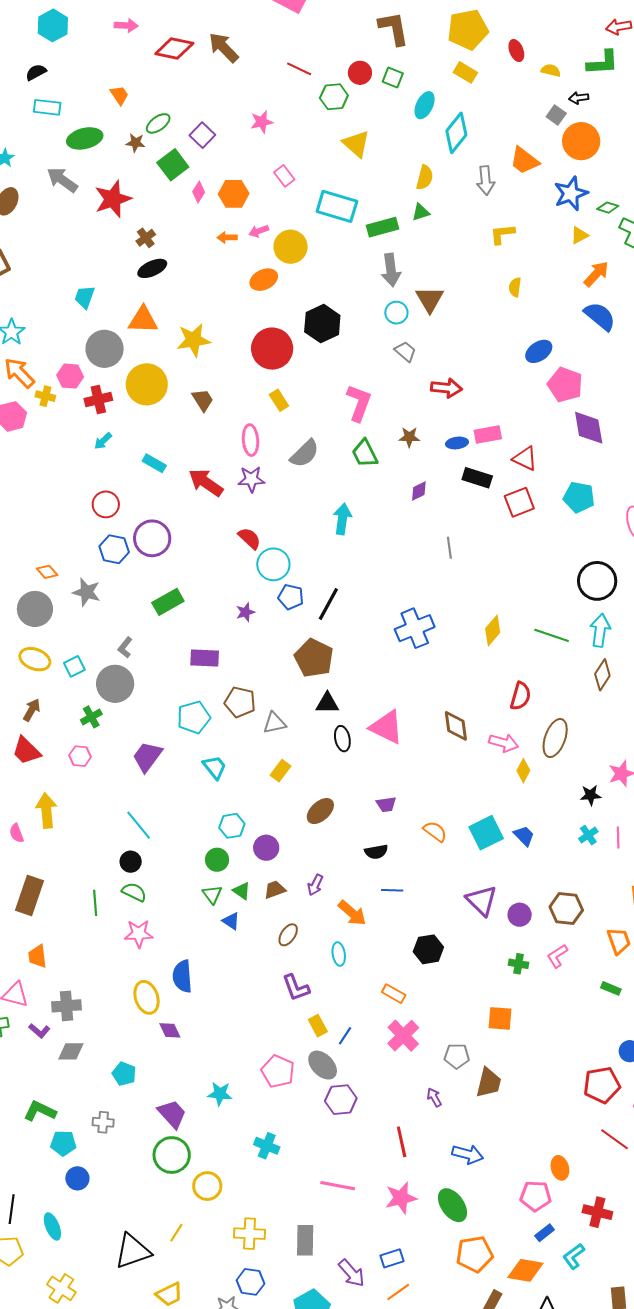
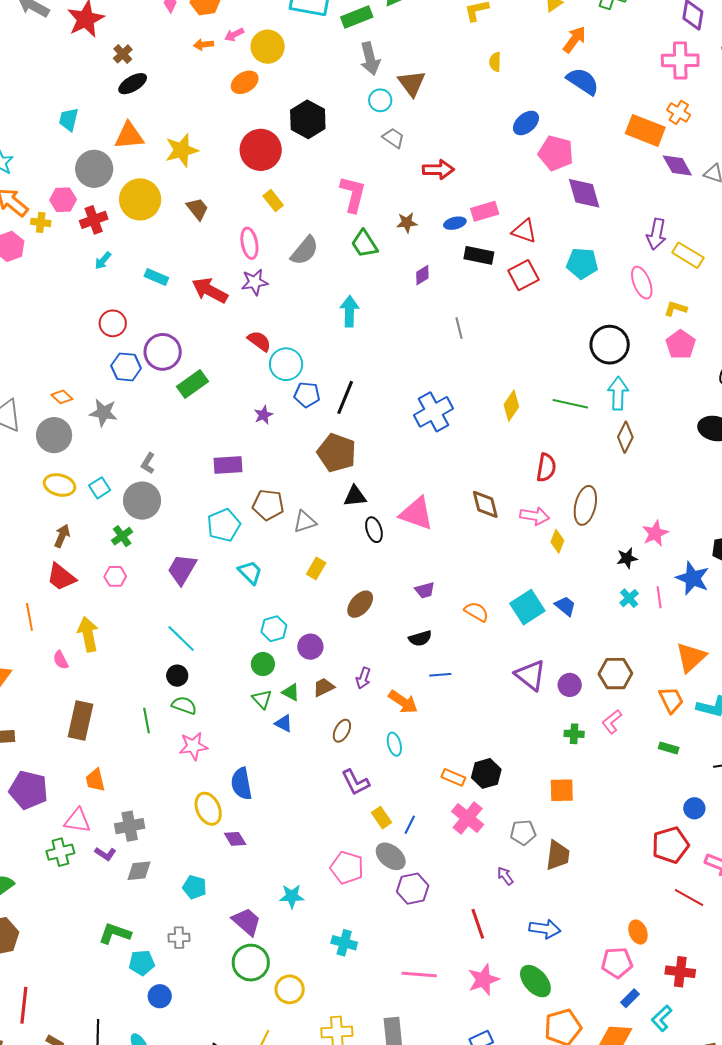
green rectangle: (168, 602) -> (193, 384), moved
black hexagon: (428, 949) -> (486, 773), moved

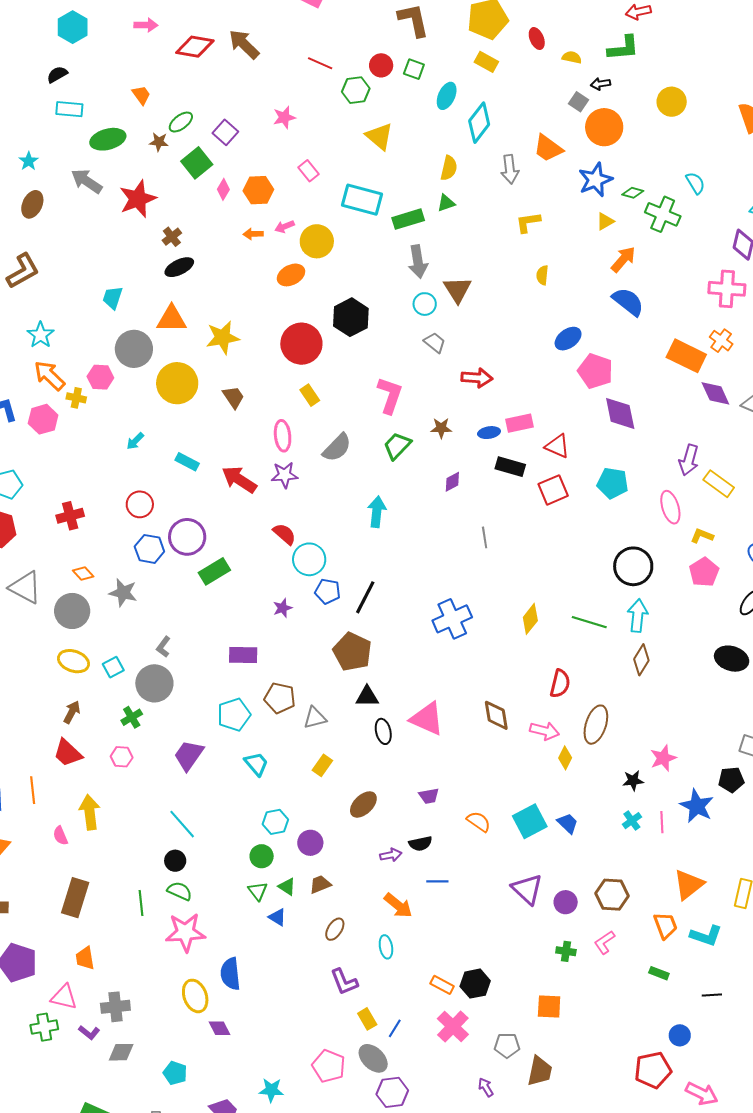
red cross: (94, 220) -> (70, 516), moved
green trapezoid: (364, 244) -> (397, 446), turned 72
purple arrow: (363, 678) -> (391, 855), moved, turned -125
pink star: (193, 746) -> (185, 932), size x1.4

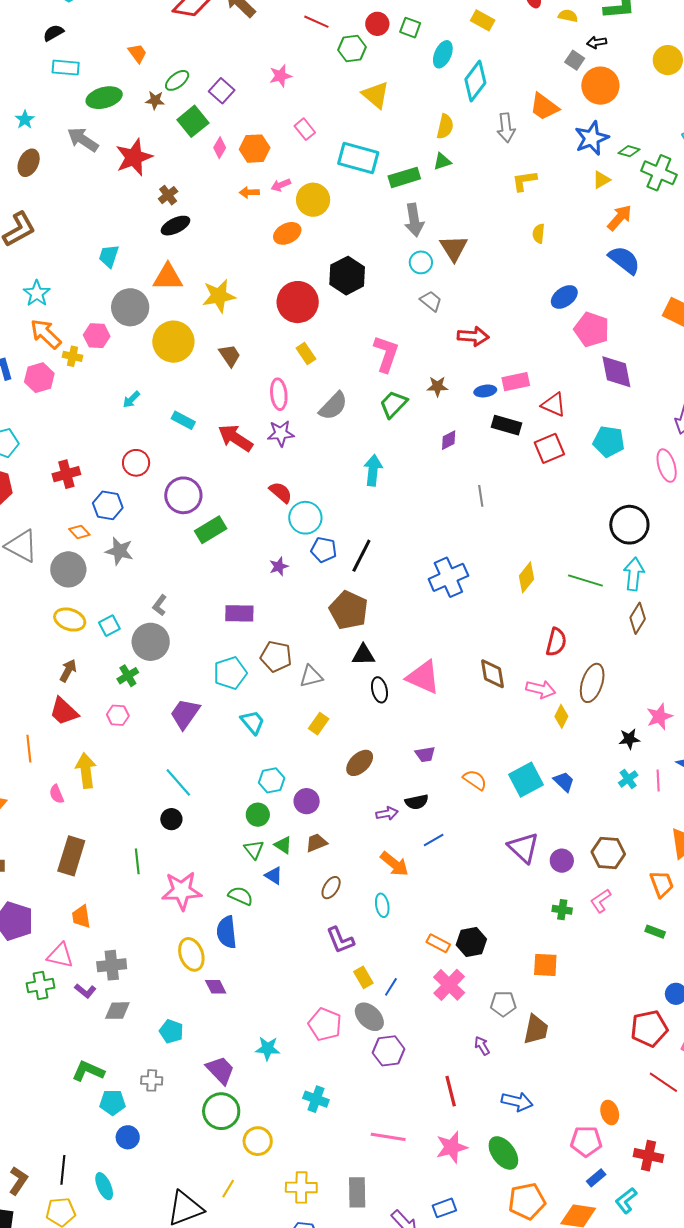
blue hexagon: (149, 549) -> (108, 505), moved
blue line: (437, 881) -> (434, 840), turned -30
green semicircle: (180, 891) -> (240, 896), moved

